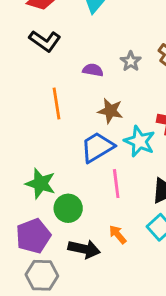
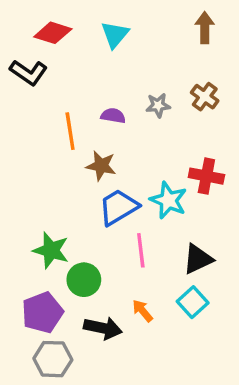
black L-shape: (45, 41) -> (29, 73), moved
gray star: (131, 61) -> (158, 105), turned 30
orange line: (57, 103) -> (70, 131), moved
brown star: (110, 111) -> (101, 166), moved

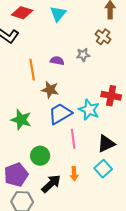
brown cross: (205, 97) -> (103, 37), moved
green star: (51, 250) -> (21, 120), moved
orange arrow: (143, 311) -> (74, 174), turned -144
black arrow: (103, 328) -> (51, 184), turned -55

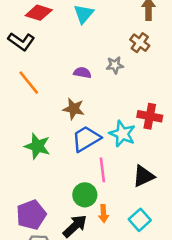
orange line: (32, 70) -> (29, 83), moved, turned -30
green circle: (40, 156) -> (85, 195), moved
cyan square: (103, 169) -> (140, 220), moved

